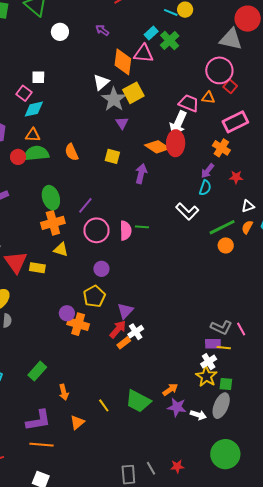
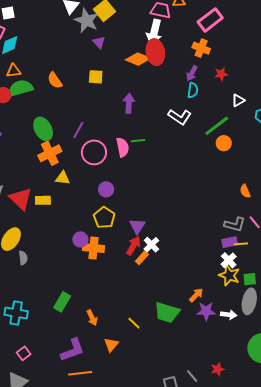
purple arrow: (141, 174) -> (129, 103), moved
orange semicircle: (247, 227) -> (245, 191), moved, turned -40

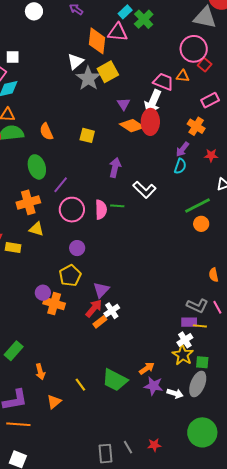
pink rectangle: (210, 20) -> (210, 100), size x0.7
purple triangle: (99, 42) -> (124, 104), moved
white L-shape: (180, 117) -> (144, 190), moved
green ellipse: (43, 129) -> (37, 167), moved

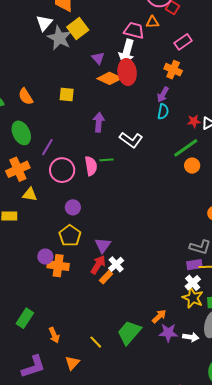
red star: (211, 155) -> (194, 121), moved
green trapezoid: (115, 380) -> (129, 333), turned 112

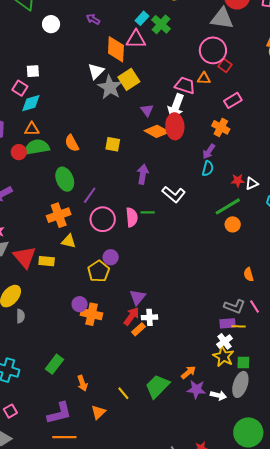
yellow pentagon: (70, 236) -> (99, 271), moved
white cross: (116, 264) -> (149, 317), turned 35

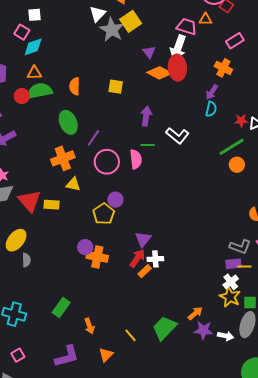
orange semicircle: (72, 143) -> (75, 86), turned 30
green line: (148, 212) -> (148, 145), moved

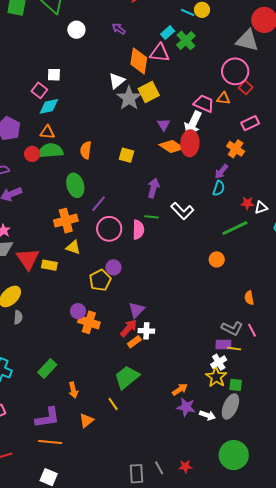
orange circle: (237, 165) -> (217, 259), moved
green trapezoid: (164, 328) -> (127, 377), moved

